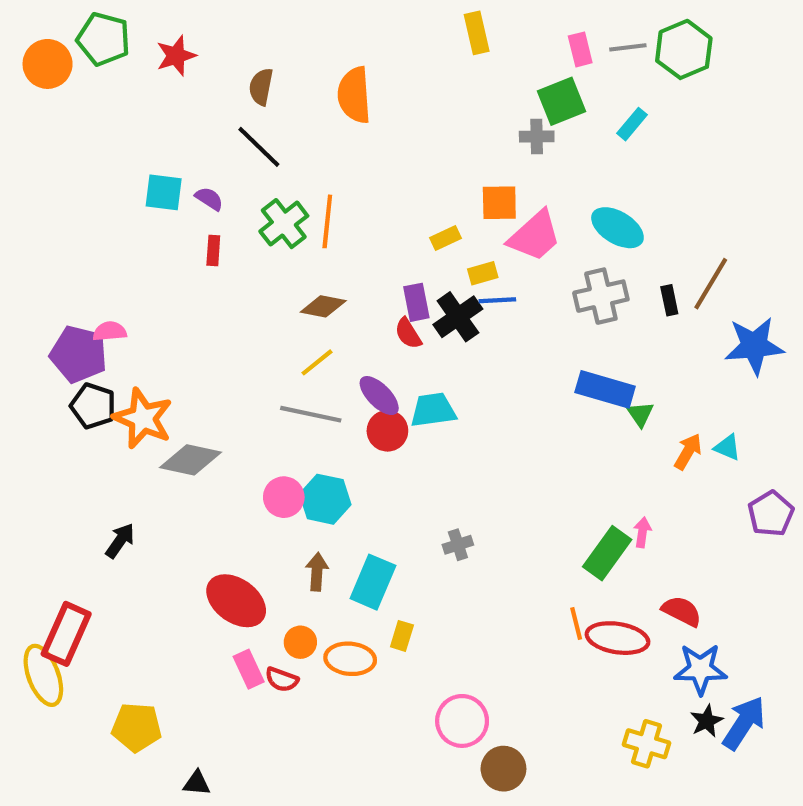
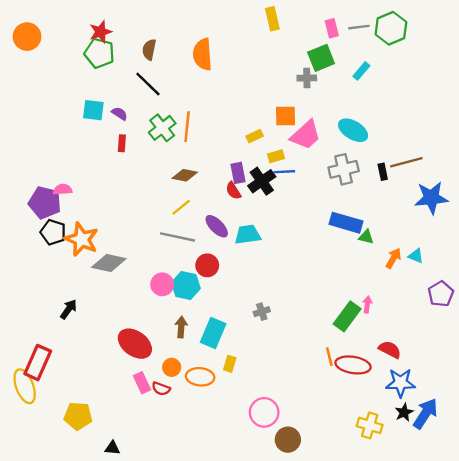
green pentagon: (103, 39) -> (99, 53), moved
brown line: (711, 284) -> (406, 162), turned 44
green triangle: (640, 414) -> (366, 237), turned -42
red circle: (387, 431) -> (207, 265), moved

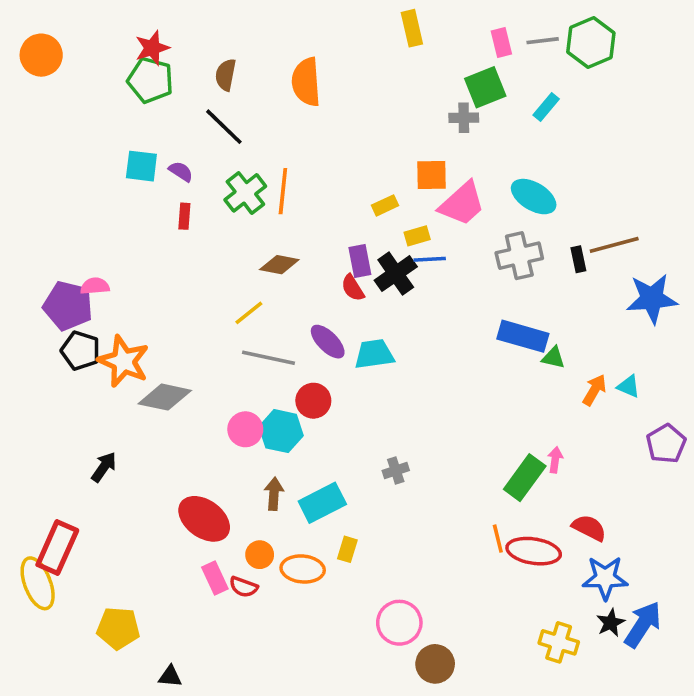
yellow line: (181, 207) -> (249, 313), moved
cyan rectangle: (213, 333) -> (322, 503), turned 40

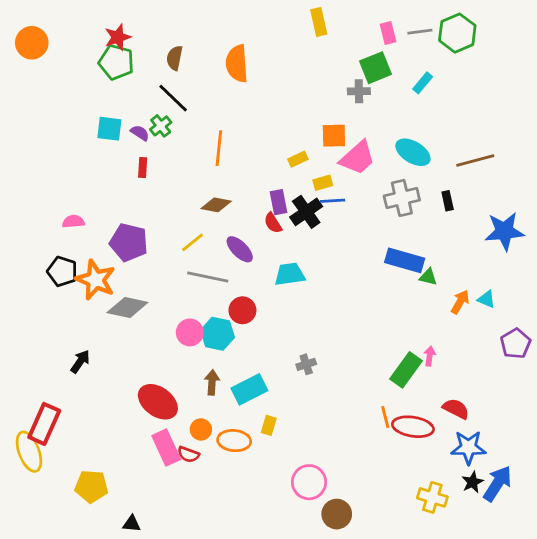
green cross: (245, 193) -> (161, 126), moved, size x0.7
brown line: (614, 245) -> (475, 161), moved
purple pentagon: (68, 306) -> (129, 242), moved
purple ellipse: (328, 342) -> (240, 249), moved
pink rectangle: (215, 578) -> (166, 448), size x1.4

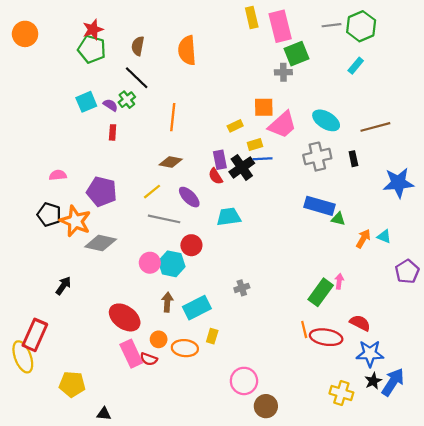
pink rectangle: (388, 33) -> (280, 26), moved, size x1.8
cyan rectangle: (423, 83) -> (356, 66), moved
cyan square: (109, 129) -> (86, 102), turned -30

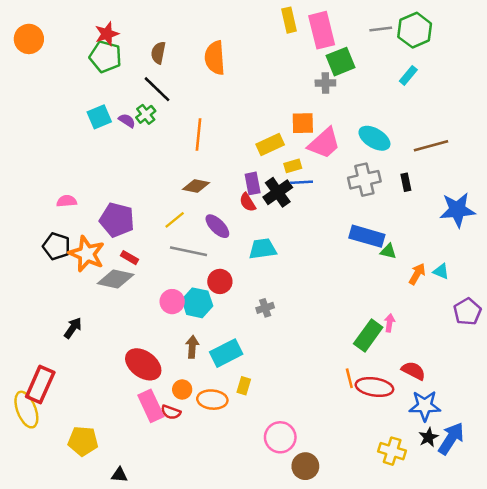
yellow rectangle: (235, 126) -> (270, 144), size x1.5
red rectangle: (113, 132) -> (129, 258), moved, turned -64
gray cross: (242, 288) -> (265, 308), moved

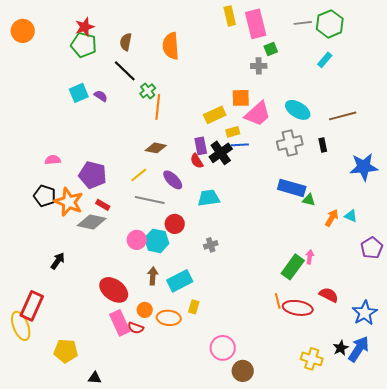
green square: (341, 62) -> (271, 49), size x0.6
green cross: (146, 114) -> (148, 91), moved
blue star: (425, 406) -> (365, 313), moved, turned -30

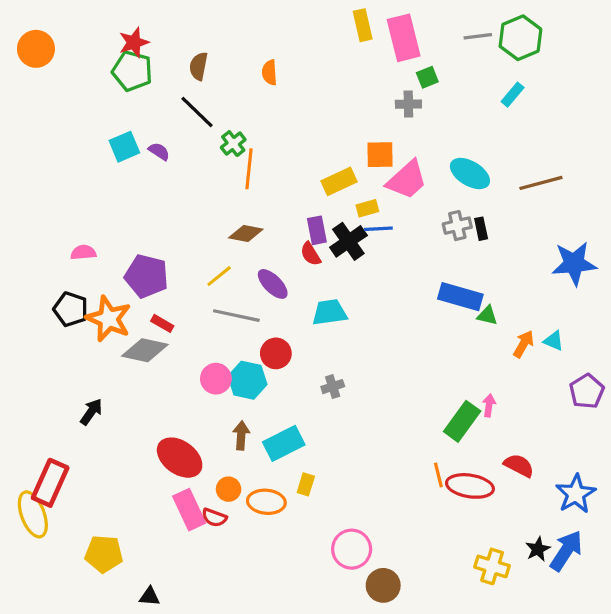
orange semicircle: (171, 46) -> (270, 73), size x0.6
gray cross: (290, 143) -> (457, 226), size x0.7
black rectangle: (323, 145) -> (481, 229), moved

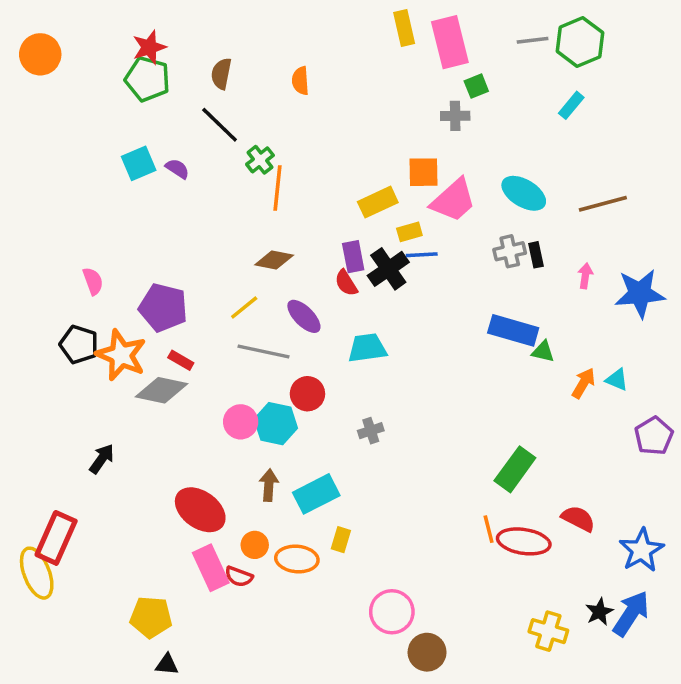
pink semicircle: (83, 252) -> (93, 281), turned 75
pink arrow: (489, 405) -> (585, 276), moved
yellow pentagon: (104, 554) -> (151, 617), moved

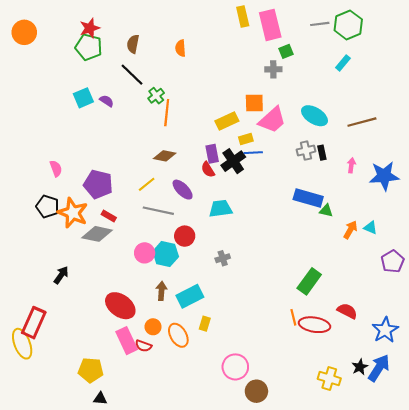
orange ellipse: (297, 559) -> (178, 335), turned 55

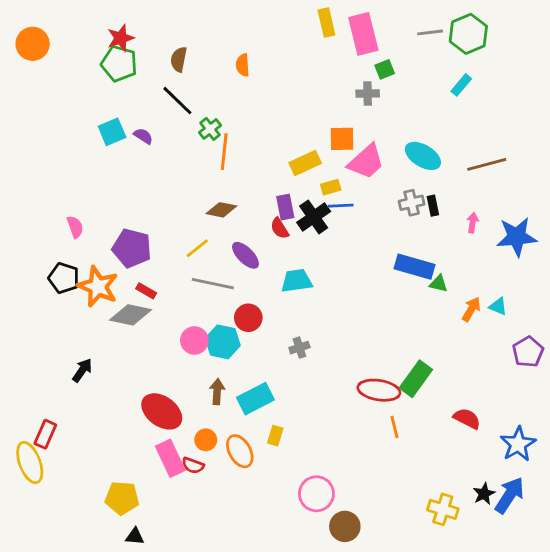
red rectangle: (34, 323) -> (45, 434), size x0.7
red ellipse: (314, 325) -> (379, 390), moved

